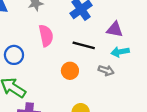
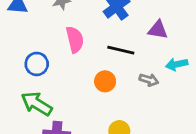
cyan arrow: (120, 52) -> (177, 64), moved

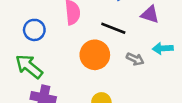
orange circle: (105, 81) -> (95, 55), size x1.5

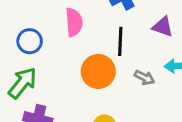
black line: (113, 28) -> (120, 41), turned 70
green arrow: (29, 66) -> (22, 83), turned 88

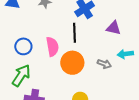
pink semicircle: (74, 22) -> (52, 47), moved
black line: (120, 41) -> (74, 33), moved

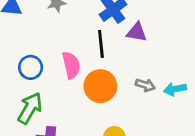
purple triangle: (114, 28) -> (137, 32), moved
cyan arrow: (125, 54) -> (175, 89), moved

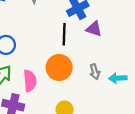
pink semicircle: (71, 65) -> (30, 81), moved
gray arrow: (145, 85) -> (95, 72), turned 48

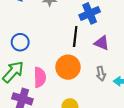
purple triangle: (94, 29) -> (102, 43), moved

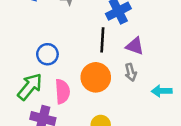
blue circle: (20, 42) -> (47, 54), moved
gray arrow: (101, 74) -> (131, 72), moved

